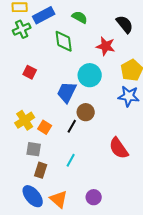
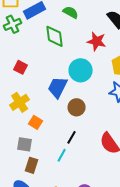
yellow cross: (25, 120) -> (20, 102), moved
black line: (72, 126) -> (72, 137), moved

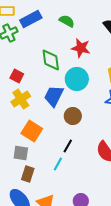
green diamond: (55, 36) -> (51, 60), moved
red star: (97, 41) -> (81, 48), moved
yellow cross: (20, 102) -> (21, 99), moved
orange square: (36, 122) -> (32, 131), size x1.5

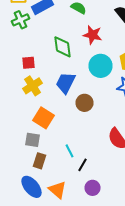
red square: (17, 76) -> (28, 63), turned -32
cyan circle: (77, 79) -> (100, 66), moved
black line: (68, 146) -> (82, 165), moved
cyan line: (58, 164) -> (70, 151), turned -56

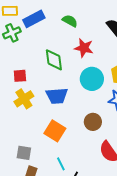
blue trapezoid: (66, 83) -> (57, 96), turned -120
brown circle: (84, 103) -> (93, 122), moved
orange square: (44, 118) -> (55, 131), moved

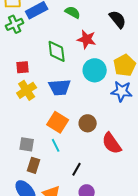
brown circle: (93, 122) -> (88, 123), moved
cyan line: (61, 164) -> (56, 145), moved

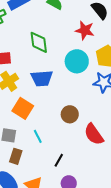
red star: (87, 39) -> (85, 30), moved
orange square: (58, 122) -> (23, 108), moved

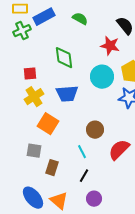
red semicircle: (94, 134) -> (119, 150), turned 80
cyan line: (38, 136) -> (82, 152), moved
brown rectangle: (16, 156) -> (52, 168), moved

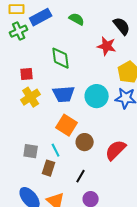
cyan circle: (102, 77) -> (97, 96), moved
orange square: (48, 124) -> (67, 125), moved
brown circle: (95, 130) -> (85, 142), moved
cyan line: (82, 152) -> (56, 150), moved

